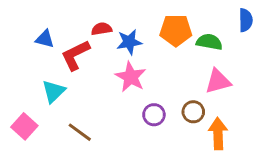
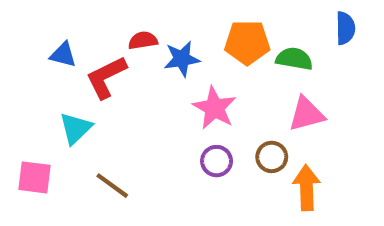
pink star: (131, 77) -> (214, 108), moved
pink square: (24, 126) -> (35, 177), turned -35

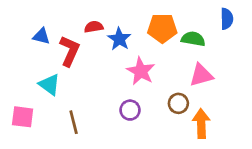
blue star: (182, 59) -> (119, 39), turned -30
red L-shape: (106, 77) -> (70, 51), turned 140
cyan triangle: (75, 128) -> (49, 85), turned -40
purple circle: (217, 161) -> (130, 110), moved
brown line: (112, 186) -> (74, 122), turned 40

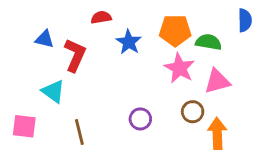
red semicircle: (94, 27) -> (101, 17), moved
pink star: (141, 71) -> (180, 68), moved

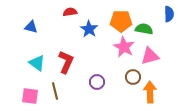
red L-shape: (75, 55) -> (66, 62), moved
pink square: (24, 126) -> (30, 96), moved

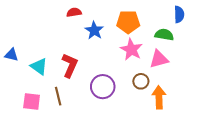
blue triangle: (31, 27) -> (11, 55), moved
green semicircle: (144, 29) -> (164, 35), moved
purple circle: (97, 82) -> (103, 87), size x1.5

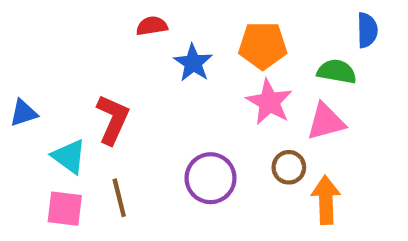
blue triangle: (11, 55) -> (23, 113), turned -32
red L-shape: (70, 65) -> (113, 119), moved
cyan triangle: (39, 66) -> (69, 156), moved

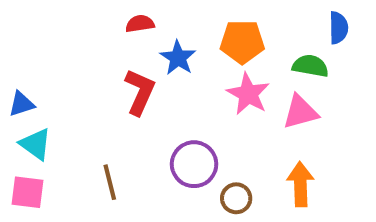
red L-shape: (113, 119) -> (140, 92), moved
cyan triangle: (69, 156) -> (36, 144), moved
brown circle: (289, 167) -> (236, 198), moved
pink square: (65, 209) -> (27, 192), moved

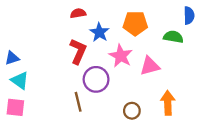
pink star: (248, 94) -> (121, 56), moved
pink triangle: (300, 112) -> (150, 66), moved
purple circle: (194, 164) -> (96, 79), moved
brown line: (110, 182) -> (78, 102), moved

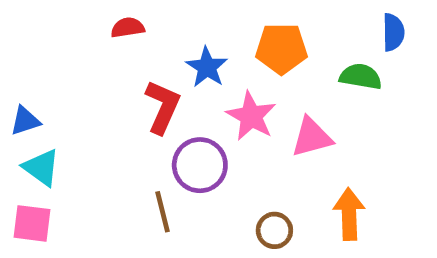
red semicircle: (78, 13) -> (128, 28), moved

